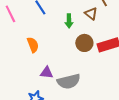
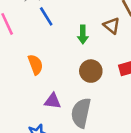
brown circle: (84, 43) -> (91, 71), moved
gray semicircle: (69, 81) -> (81, 113), turned 115

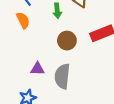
orange semicircle: (35, 65) -> (23, 20), moved

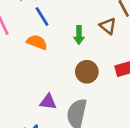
orange semicircle: (23, 20) -> (37, 42), turned -49

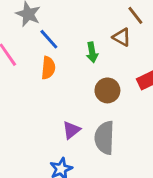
orange semicircle: (37, 42) -> (48, 68), turned 84
purple triangle: (48, 102) -> (71, 130), turned -36

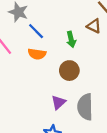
orange semicircle: (48, 68) -> (37, 54), turned 96
brown circle: (107, 90) -> (69, 71), moved

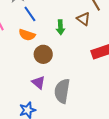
brown circle: (69, 71) -> (43, 54), moved
purple triangle: (58, 102) -> (39, 82), turned -48

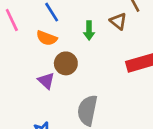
purple triangle: (39, 82) -> (46, 81), moved

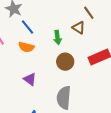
brown circle: (66, 63) -> (65, 62), moved

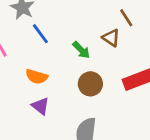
green arrow: (57, 37) -> (81, 50), turned -40
orange semicircle: (26, 47) -> (37, 77), moved

